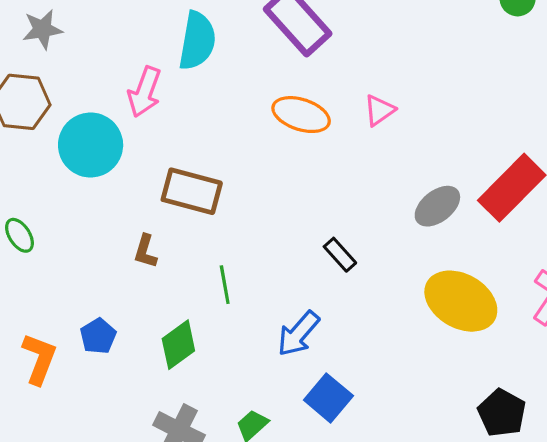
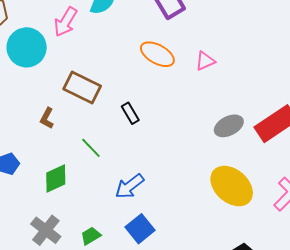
black rectangle: (340, 255) -> (130, 113), moved
green line: (225, 285) -> (91, 148), turned -45

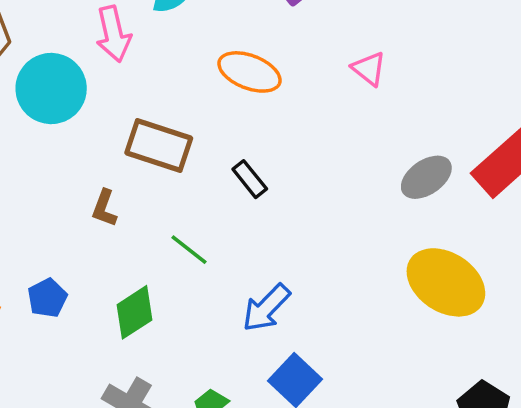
pink arrow: (66, 22) -> (113, 34), turned -36
orange ellipse: (157, 54) -> (249, 72), moved
pink triangle: (205, 61) -> (369, 69), turned -50

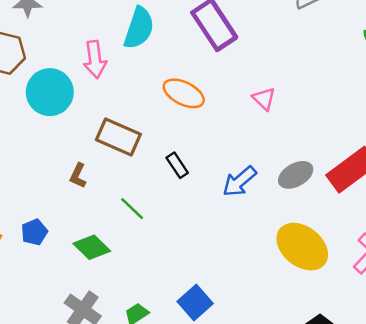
blue arrow: (266, 308) -> (239, 181), moved
green diamond: (135, 312) -> (92, 247), turned 72

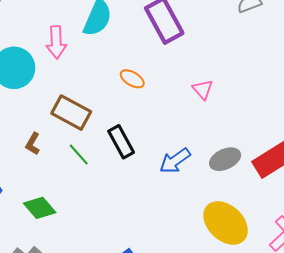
orange ellipse: (184, 93) -> (132, 79), size x0.7
black rectangle: (177, 165) -> (121, 142), size x1.4
green line: (132, 209) -> (79, 155), moved

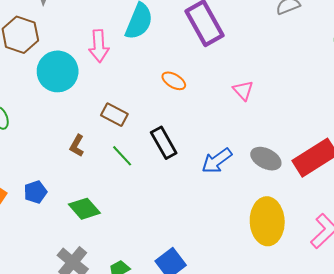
brown rectangle: (71, 113) -> (114, 115), size x0.7
gray ellipse: (225, 159) -> (266, 159), turned 52
yellow ellipse: (226, 223) -> (267, 221), turned 45

